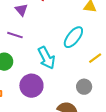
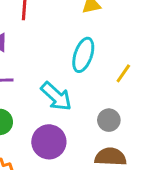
gray circle: (84, 87) -> (109, 120), moved

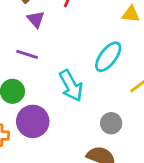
purple circle: (49, 142) -> (33, 121), moved

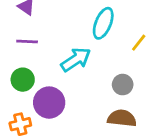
cyan arrow: (71, 86) -> (76, 60), turned -80

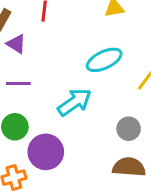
cyan ellipse: (103, 23) -> (104, 60), turned 44

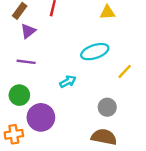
purple triangle: (16, 44) -> (28, 31), turned 42
cyan arrow: (74, 102) -> (68, 82), size x0.6

